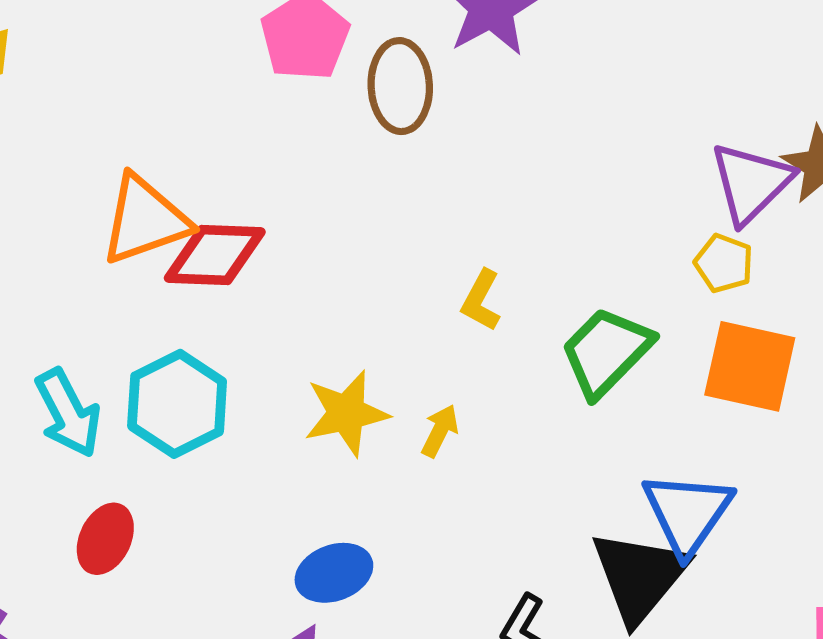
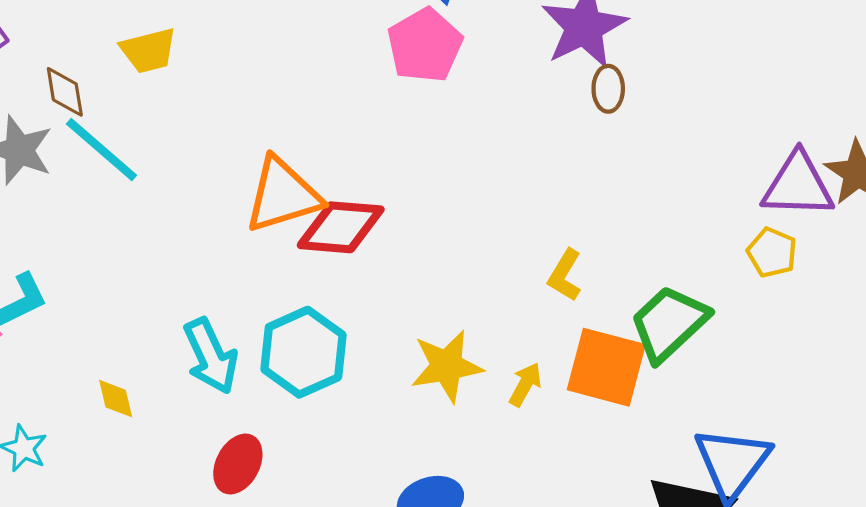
brown ellipse: (400, 86) -> (608, 89), moved, size x0.6
purple triangle: (751, 183) -> (798, 185), turned 44
orange square: (750, 366) -> (606, 367), moved

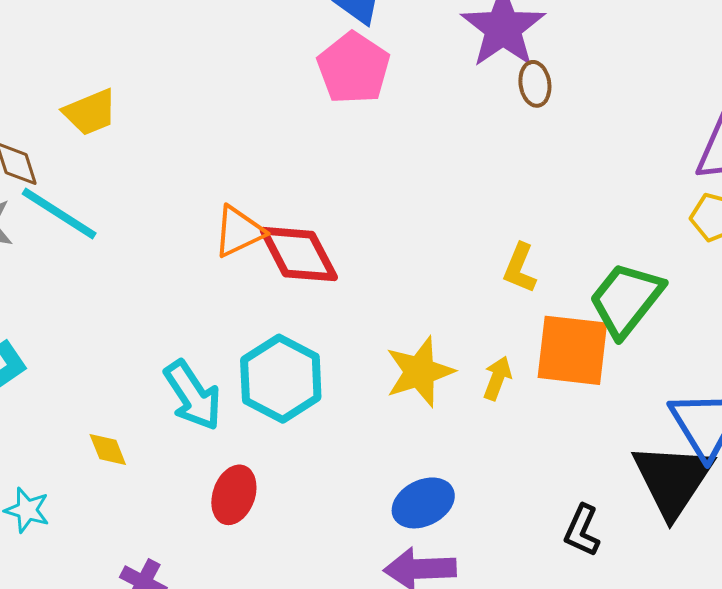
orange triangle: (283, 195) -> (239, 231), size x0.7
red diamond: (341, 227) -> (299, 254), turned 66

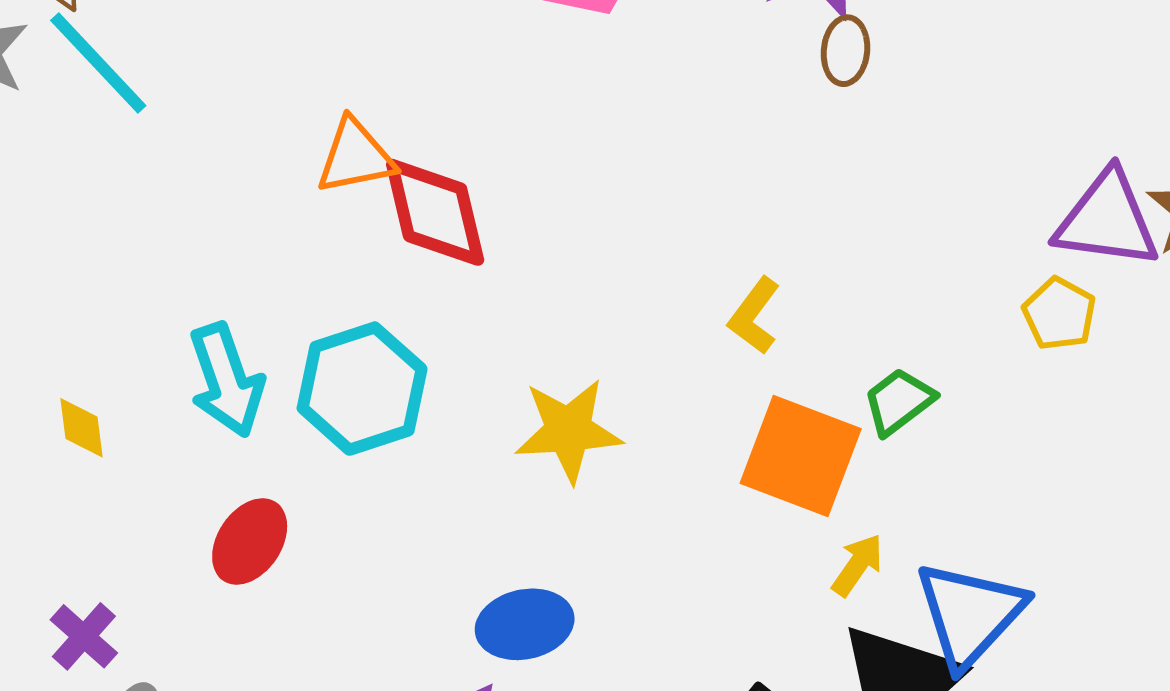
green trapezoid: (626, 299) -> (899, 401), size x0.6
yellow arrow: (497, 378) -> (857, 565), moved

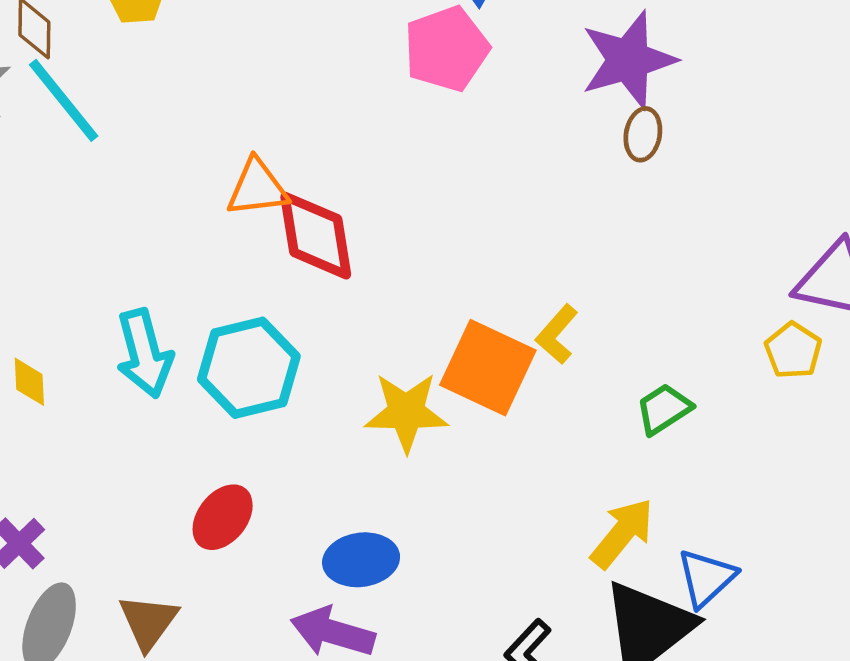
orange square: (801, 456) -> (488, 368), moved
red ellipse: (250, 541) -> (223, 517), moved
yellow arrow: (857, 565) -> (622, 533), size x1.5
blue triangle: (970, 614) -> (706, 578), size x0.7

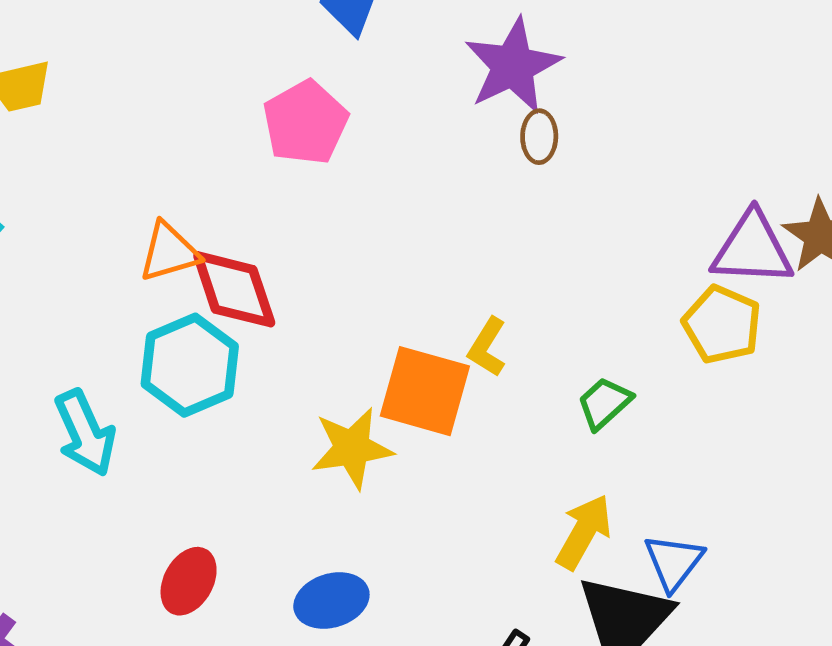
pink pentagon: (446, 49) -> (305, 123), moved
yellow pentagon: (793, 350) -> (722, 325), size x1.4
cyan hexagon: (249, 368) -> (190, 365), moved

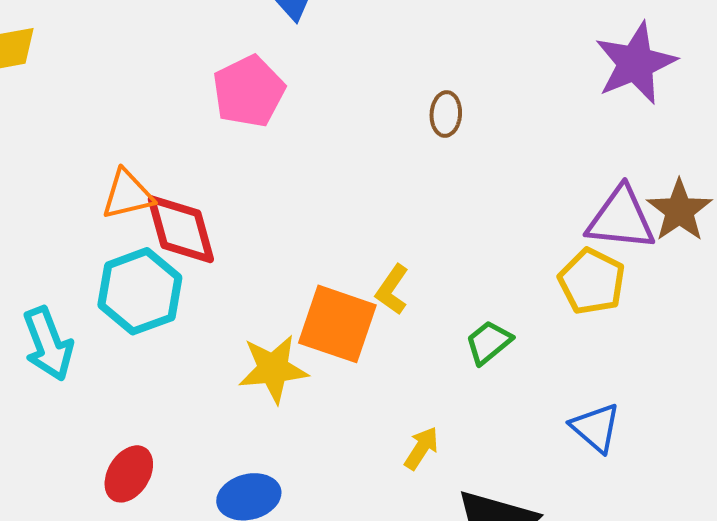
purple star: (513, 66) -> (636, 63), moved
yellow arrow: (584, 532) -> (421, 448), moved, size x0.7
blue triangle: (674, 562) -> (596, 428), moved, turned -30

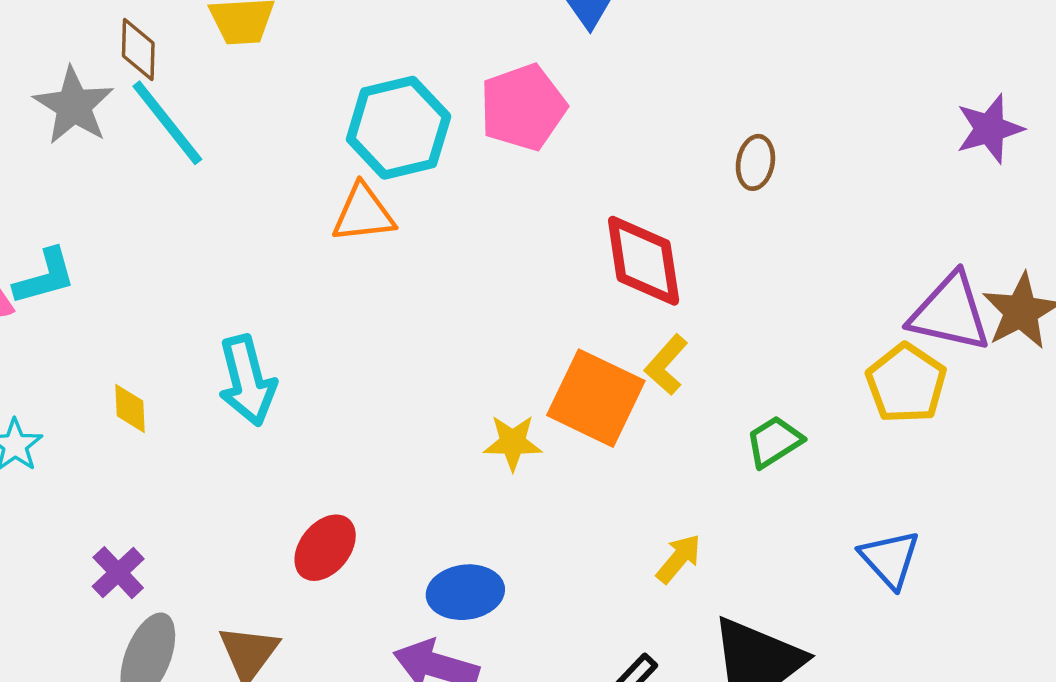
purple star: (636, 63) -> (990, 129), size x0.7
red diamond: (181, 229) -> (644, 261), moved
cyan hexagon: (140, 291) -> (399, 128), moved
yellow star: (273, 369) -> (513, 443), size x0.7

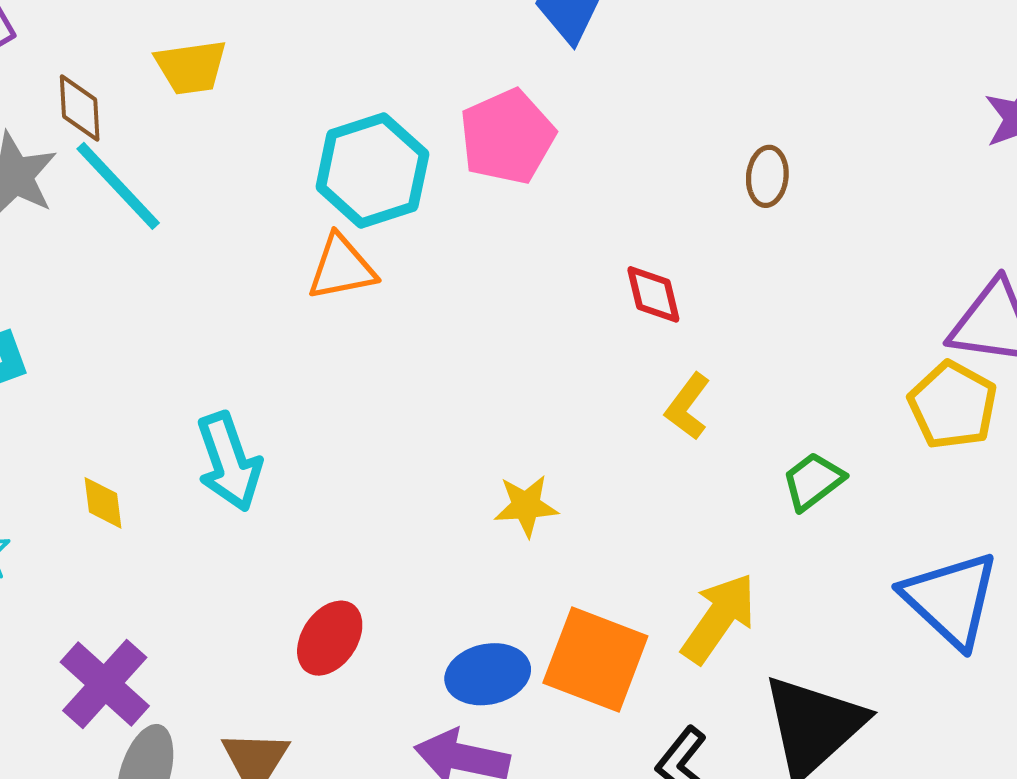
red diamond: (644, 261) -> (653, 294), size x0.6
orange square: (596, 398) -> (595, 660), moved
yellow arrow: (679, 559) -> (719, 618), size x1.6
blue triangle: (890, 559) -> (951, 599), size x1.5
purple cross: (118, 573) -> (105, 684), size x1.5

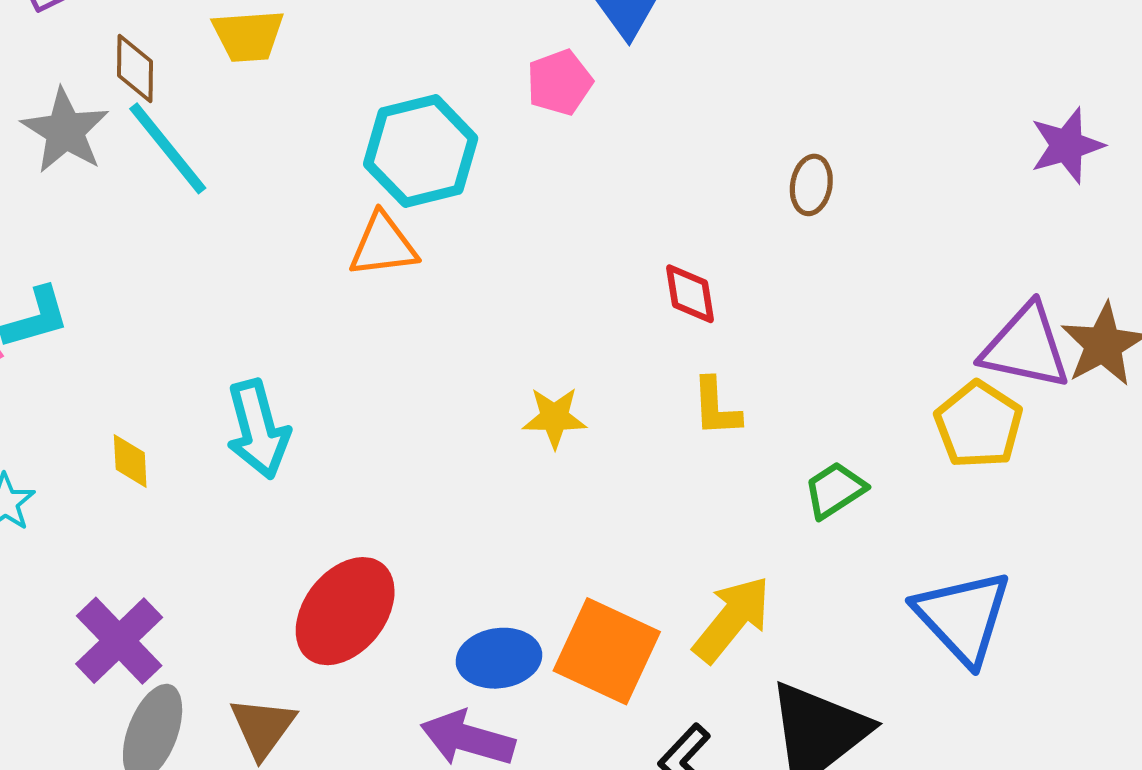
pink pentagon: (507, 137) -> (560, 82), moved, size x0.7
yellow L-shape: (688, 406) -> (716, 407), turned -44
yellow star: (526, 506) -> (554, 418), moved
red ellipse: (330, 638) -> (345, 611), size x1.5

